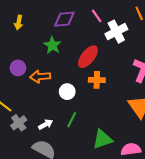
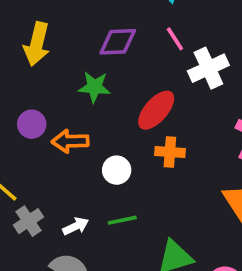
yellow arrow: (19, 22) -> (37, 44), size x1.6
green star: (52, 45) -> (94, 87), turned -30
green line: (72, 120) -> (122, 220), turned 49

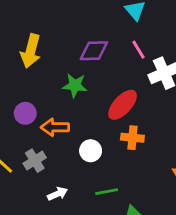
green line: (122, 220) -> (107, 192), moved
gray cross: (29, 221) -> (35, 161), moved

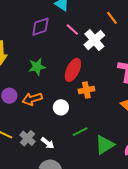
purple diamond: (94, 51) -> (40, 27), moved
gray cross: (35, 161) -> (28, 138), moved
white arrow: (58, 194) -> (48, 143), turned 80

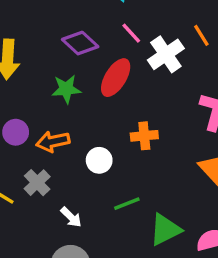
orange line: (112, 18) -> (201, 35), moved
purple diamond: (40, 27) -> (80, 43), moved, turned 55
red ellipse: (73, 70) -> (116, 78), moved
gray cross: (28, 138) -> (37, 183), moved

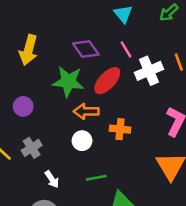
green star: (66, 89) -> (68, 82), size x1.4
orange arrow: (53, 142) -> (86, 111), moved

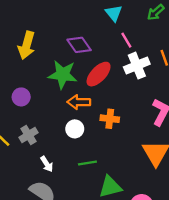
pink line: (126, 49) -> (126, 40), moved

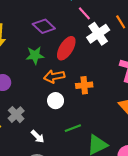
green star: (63, 75) -> (35, 55), size x0.7

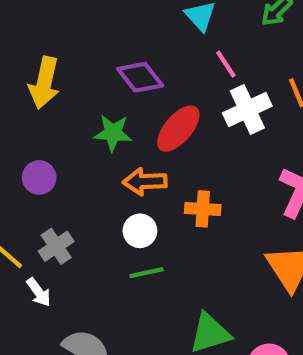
green line: (73, 128) -> (147, 273), moved
white arrow: (38, 137) -> (39, 292), moved

